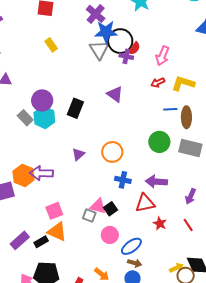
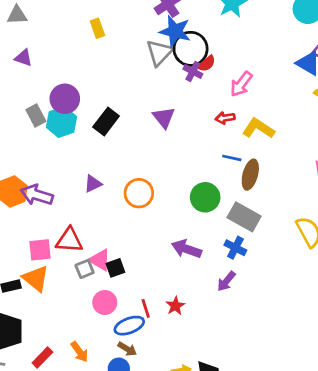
blue cross: (123, 180) -> (235, 248), moved
red triangle: (145, 203) -> (69, 240), moved
gray square: (89, 215) -> (85, 269), turned 32
red line: (188, 225) -> (146, 308), moved

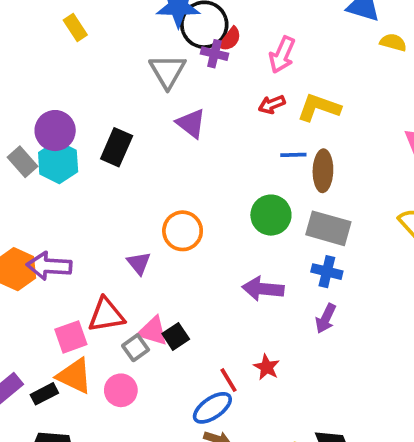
gray triangle: (159, 53) -> (167, 71), moved
purple triangle: (93, 184) -> (139, 263), moved, turned -30
pink circle: (105, 302) -> (121, 390), moved

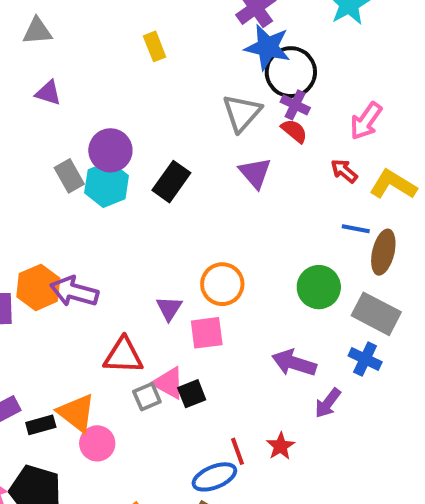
red semicircle: (230, 39) -> (294, 131), moved, turned -100
red arrow: (272, 104) -> (344, 171), turned 50
purple arrow: (326, 318) -> (328, 403), moved
pink square: (71, 337) -> (207, 333), moved
pink circle: (121, 390) -> (97, 443), moved

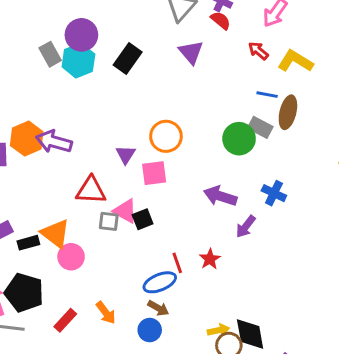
gray rectangle: (376, 314) -> (260, 127), moved, size x0.7
gray square: (147, 397) -> (109, 221), turned 30

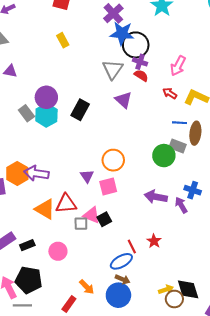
purple arrow: (246, 227) -> (181, 205), moved, turned 119
orange triangle: (55, 234) -> (45, 209), moved
red rectangle: (65, 320) -> (69, 304), moved
blue circle: (150, 330) -> (118, 295), size x1.5

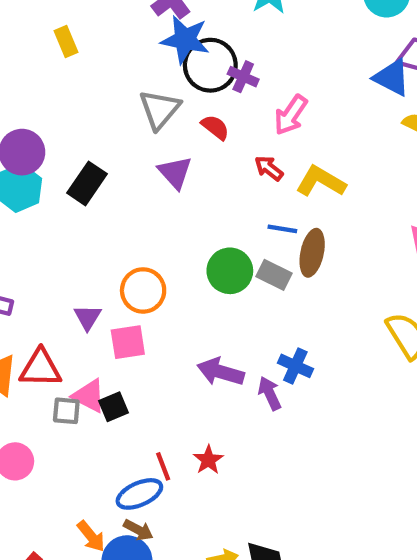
purple cross: (140, 62) -> (243, 77), moved
green circle: (164, 156) -> (230, 271), moved
orange arrow: (87, 287) -> (91, 536), moved

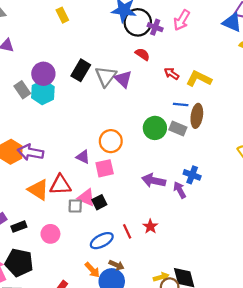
gray triangle: (160, 109) -> (106, 76), moved
pink arrow: (291, 115) -> (182, 20), moved
black rectangle: (87, 183) -> (81, 70), moved
purple triangle: (88, 317) -> (83, 157), turned -32
blue ellipse: (139, 494) -> (102, 241), moved

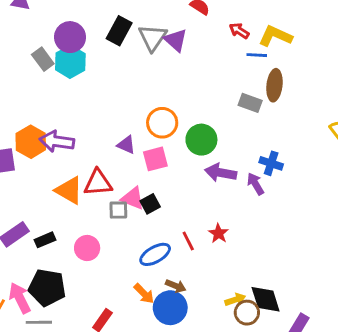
blue line: (181, 104) -> (257, 55), moved
green circle: (155, 128) -> (201, 140), moved

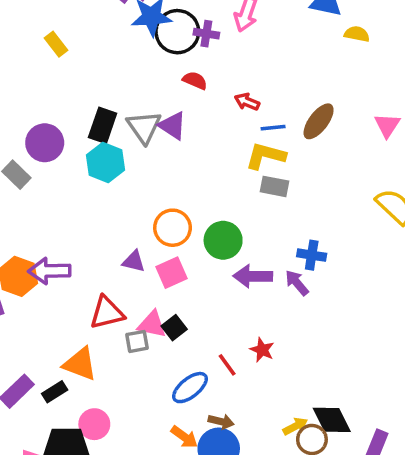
yellow L-shape: (275, 36) -> (265, 156), moved
cyan hexagon: (70, 62) -> (106, 162), moved
brown ellipse: (274, 85) -> (319, 121), moved, turned 40
orange triangle: (69, 190) -> (80, 364), moved
pink circle: (87, 248) -> (94, 424), moved

